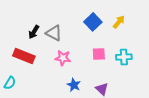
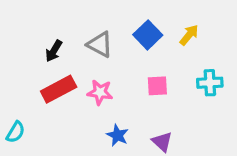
gray triangle: (54, 33) -> (100, 44), moved
red rectangle: (24, 56) -> (59, 89), moved, turned -50
cyan cross: (124, 57) -> (210, 83), moved

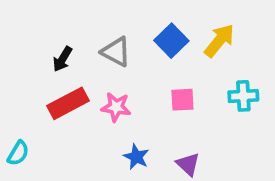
yellow arrow: (189, 35) -> (219, 41), size x1.4

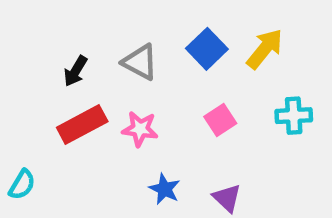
pink square: (182, 100) -> (220, 120), turned -30

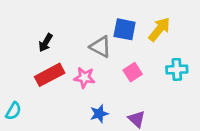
blue square: (207, 49) -> (125, 29), turned -35
gray triangle: (140, 62) -> (100, 47), moved
blue star: (165, 189) -> (99, 114), turned 30

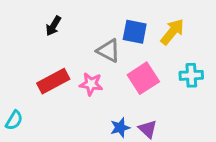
black arrow: (46, 43) -> (53, 26), moved
pink square: (133, 72) -> (143, 78), size x1.5
blue star: (99, 114) -> (120, 128), moved

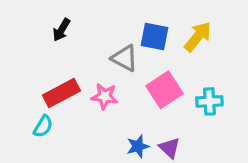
cyan cross: (191, 75) -> (209, 101), moved
cyan semicircle: (14, 120) -> (43, 126), moved

